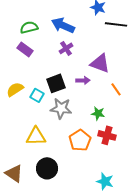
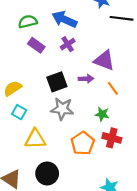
purple rectangle: (25, 49) -> (36, 45), moved
orange line: (116, 89) -> (113, 88), moved
cyan square: (37, 95) -> (19, 112), moved

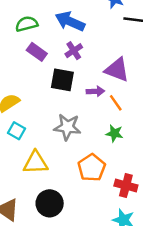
black square: (57, 82) -> (62, 80), moved, turned 30
orange line: (113, 88) -> (116, 103), moved
red cross: (112, 138) -> (126, 186), moved

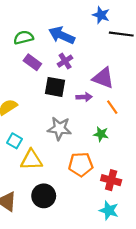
orange line: (116, 103) -> (112, 107), moved
cyan square: (16, 131) -> (15, 141), moved
orange pentagon: (92, 168) -> (81, 164), turned 30

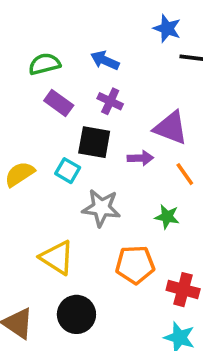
blue arrow: (62, 35) -> (105, 60), size x0.7
purple cross: (65, 61) -> (110, 101), turned -32
cyan square: (15, 141) -> (68, 171), moved
yellow triangle: (31, 160) -> (57, 258), turned 35

